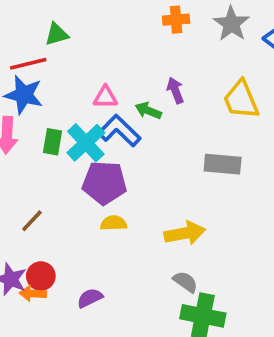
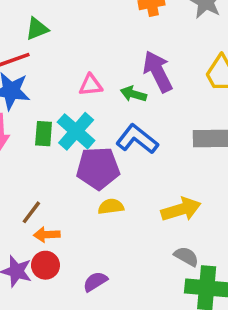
purple arrow: (175, 90) -> (158, 72), size x1.6
blue L-shape: (119, 131) -> (137, 139), moved
orange arrow: (33, 294) -> (47, 235), moved

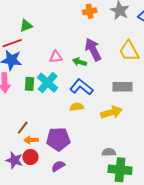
purple pentagon: (98, 168) -> (58, 139), moved
yellow semicircle: (111, 207) -> (77, 107), moved
yellow arrow: (181, 209) -> (111, 112), moved
gray semicircle: (186, 256) -> (109, 152), turned -32

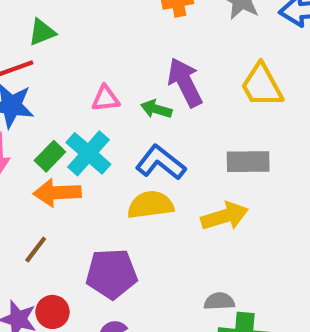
green rectangle: (30, 84) -> (50, 156), turned 40
yellow semicircle: (77, 107) -> (150, 205), size x1.5
orange arrow: (31, 140) -> (57, 193), moved, size x1.5

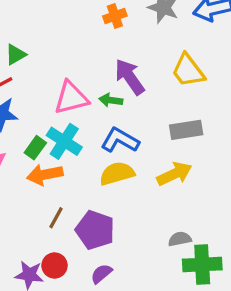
pink triangle: (105, 99) -> (71, 98), size x1.6
brown line: (36, 249) -> (56, 218), moved
purple pentagon: (112, 274) -> (95, 230), turned 30

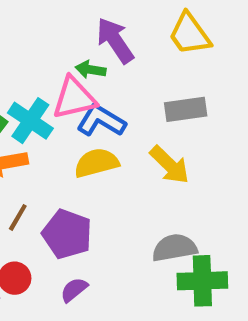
pink triangle: (71, 98) -> (74, 98), moved
yellow arrow: (174, 174) -> (170, 165), turned 68
gray semicircle: (180, 239) -> (175, 248), size x1.5

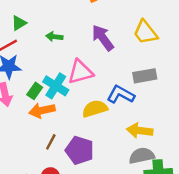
green arrow: (91, 70) -> (54, 37), moved
blue L-shape: (101, 121) -> (121, 95), moved
yellow arrow: (170, 165) -> (140, 131), moved, turned 145

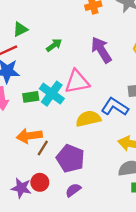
green arrow: (54, 37) -> (54, 45), turned 133
green rectangle: (35, 91) -> (31, 97), turned 42
orange arrow: (42, 110) -> (29, 136), moved

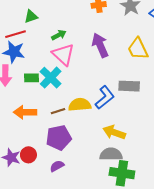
pink triangle: (77, 82) -> (63, 54), moved, turned 45
blue L-shape: (115, 107) -> (105, 98), turned 100
brown line: (43, 148) -> (58, 111), moved, turned 32
purple pentagon: (70, 158) -> (59, 138), turned 30

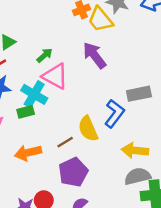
yellow trapezoid: (138, 49) -> (100, 20), moved
cyan cross: (51, 78) -> (34, 94), moved
yellow semicircle: (80, 105) -> (88, 129), turned -95

